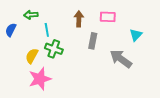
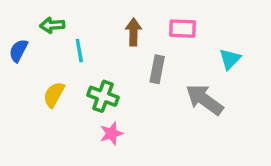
green cross: (54, 49) -> (103, 96), moved
pink star: (40, 79) -> (111, 133), moved, size x0.6

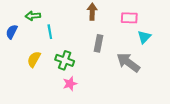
pink rectangle: (182, 29) -> (129, 18), moved
brown arrow: (133, 32) -> (92, 12), moved

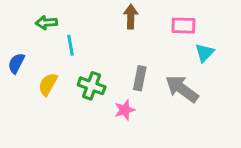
blue semicircle: (12, 32) -> (16, 63), moved
gray rectangle: (99, 43) -> (140, 78), moved
pink star: (70, 84) -> (125, 110), moved

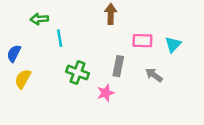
pink rectangle: (183, 26) -> (142, 41), moved
yellow semicircle: (48, 84) -> (23, 79), moved
gray arrow: (182, 89) -> (154, 75), size x0.6

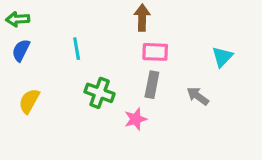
green arrow: (39, 19) -> (18, 19), moved
pink rectangle: (142, 41) -> (155, 52), moved
blue semicircle: (14, 53) -> (21, 50), moved

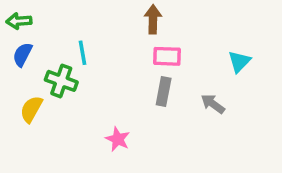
green cross: (100, 93) -> (61, 81), moved
pink star: (136, 119) -> (118, 139), moved, turned -30

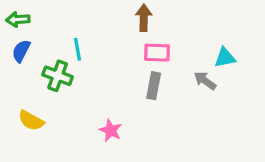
cyan triangle: (239, 62) -> (225, 58), turned 35
gray arrow: (213, 104) -> (205, 81), moved
yellow semicircle: (31, 109) -> (31, 121), moved, turned -90

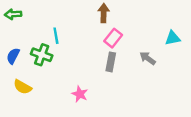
blue semicircle: (21, 51) -> (13, 56), moved
pink rectangle: (157, 53) -> (113, 38), turned -54
cyan triangle: (225, 58) -> (173, 38), moved

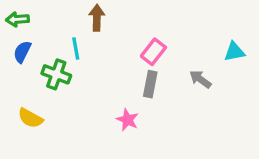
brown arrow: (104, 13) -> (97, 18), moved
blue semicircle: (13, 56) -> (22, 52), moved
pink star: (80, 94) -> (128, 120), moved

